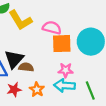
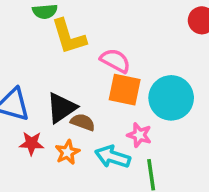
black triangle: (14, 59) -> (61, 108), moved
brown semicircle: (26, 67) -> (83, 122), moved
pink star: (66, 70) -> (139, 135), moved

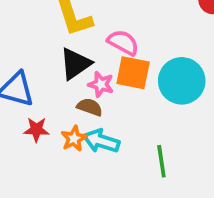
black triangle: (61, 108) -> (75, 64), moved
pink star: (139, 135) -> (101, 84), moved
cyan arrow: (113, 157) -> (101, 141), moved

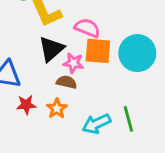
cyan arrow: (101, 141) -> (96, 124), moved, turned -36

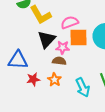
pink semicircle: (87, 28) -> (70, 22), turned -36
cyan arrow: (96, 124) -> (83, 87), turned -84

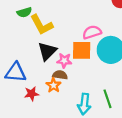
pink semicircle: (70, 22) -> (92, 32), moved
orange star: (54, 80) -> (53, 85), moved
cyan arrow: (83, 87) -> (84, 104), turned 30

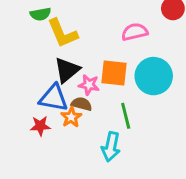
pink semicircle: (92, 32) -> (135, 32), moved
blue triangle: (16, 72) -> (54, 98), moved
green line: (108, 99) -> (126, 116), moved

